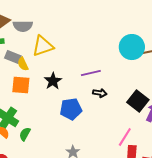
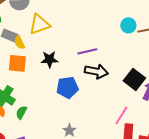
cyan circle: (132, 47) -> (128, 25), size x0.6
black star: (53, 81) -> (49, 59), turned 30
black arrow: (100, 93) -> (96, 71), size x1.6

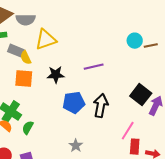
black arrow: (96, 71) -> (101, 106), moved, turned -90

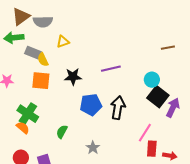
yellow triangle: (46, 40) -> (63, 42), size x0.6
cyan circle: (135, 41) -> (152, 80), moved
green semicircle: (28, 128) -> (62, 132), moved

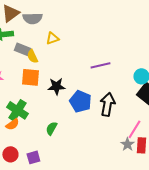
black star: (73, 77) -> (56, 86), moved
blue pentagon: (91, 105) -> (80, 101), turned 30
orange semicircle: (23, 128) -> (12, 124), turned 104
gray star: (93, 148) -> (127, 144), moved

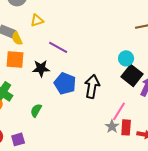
purple line: (100, 65) -> (58, 47), moved, turned 42

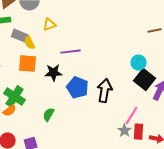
purple line: (58, 47) -> (71, 52), turned -36

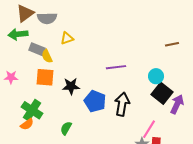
purple line: (71, 52) -> (116, 67), moved

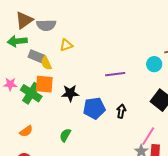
cyan circle: (156, 76) -> (154, 64), moved
blue pentagon: (95, 101) -> (94, 108), turned -30
black arrow: (122, 104) -> (121, 111), size x0.6
green cross: (32, 110) -> (31, 93), moved

